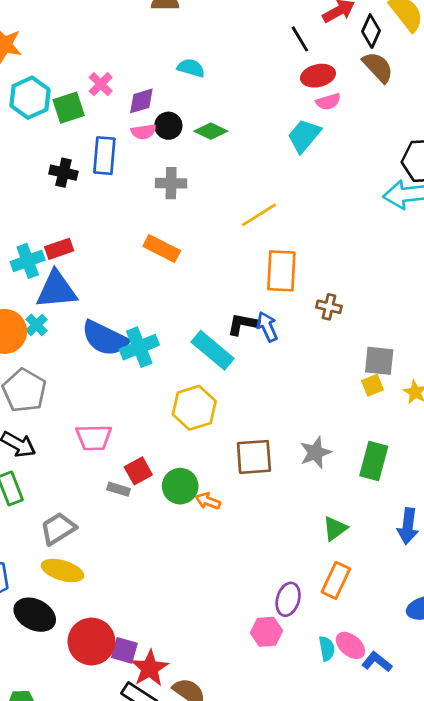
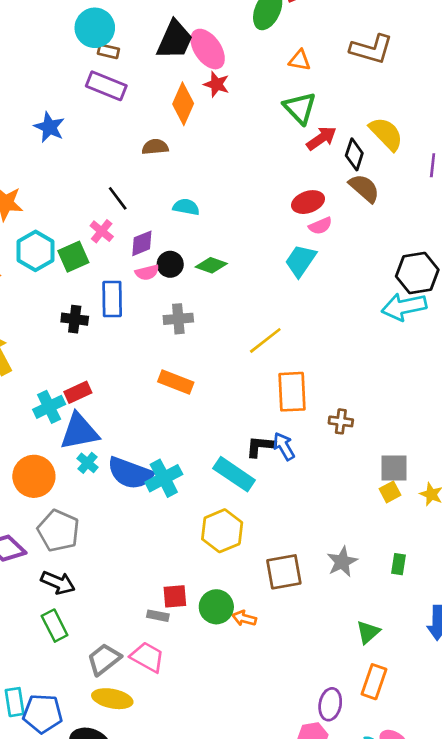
black line: (300, 39) -> (118, 198), moved
cyan cross: (36, 325) -> (88, 463), moved
pink trapezoid: (94, 438) -> (147, 657), moved, turned -144
green rectangle: (374, 461) -> (398, 564), size x0.6
red square: (138, 471) -> (175, 596), turned 30

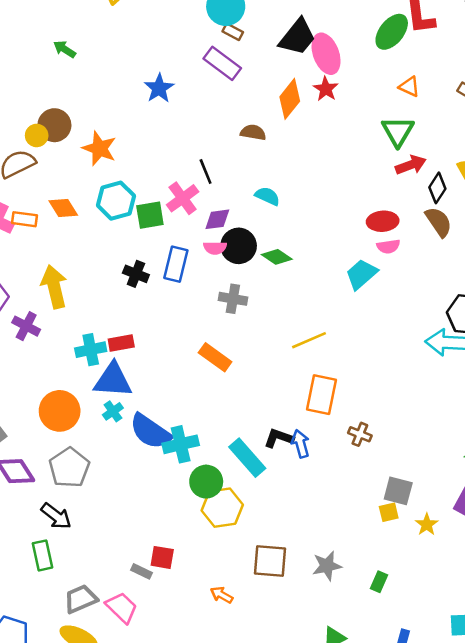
pink cross: (102, 231) -> (183, 198), size x1.4
black circle: (170, 264) -> (239, 246), size x1.4
green circle: (216, 607) -> (206, 482), moved

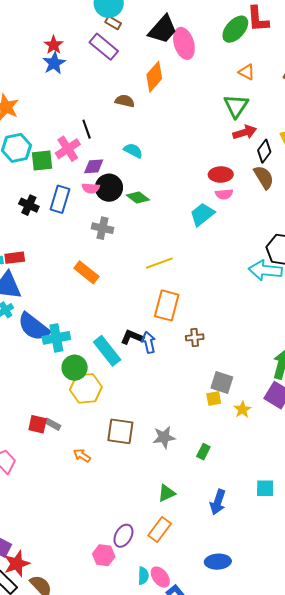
red star: (326, 89) -> (54, 45), moved
brown cross: (360, 434) -> (195, 337), turned -30
gray rectangle: (141, 571) -> (53, 424), moved

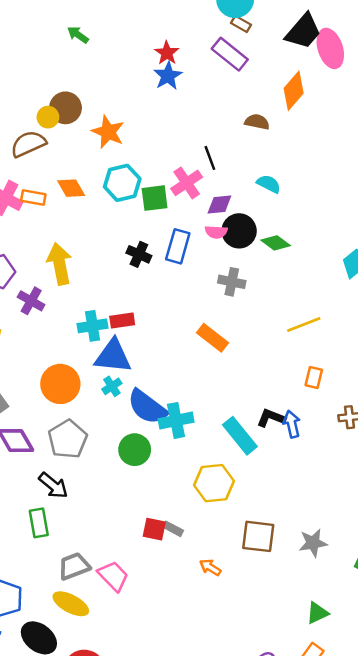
orange rectangle: (167, 305) -> (314, 378), size x0.6
green circle: (75, 368) -> (135, 450), moved

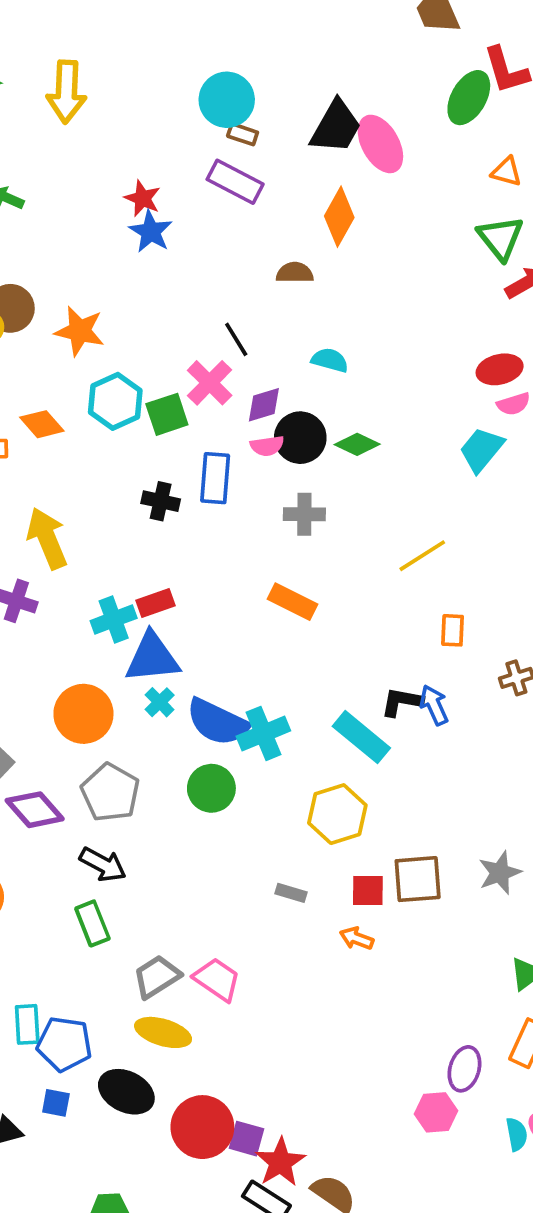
red square: (154, 529) -> (368, 891), moved

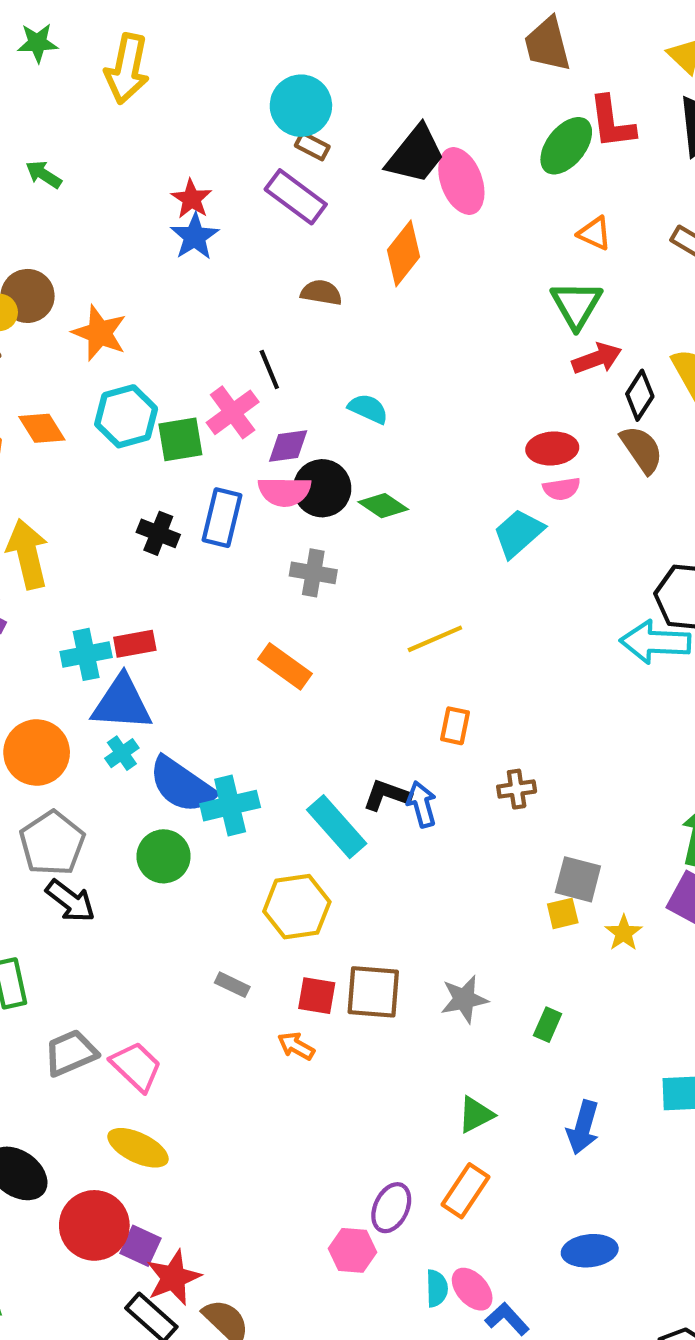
brown semicircle: (295, 273) -> (321, 293), moved
pink semicircle: (267, 446) -> (284, 491), size x1.4
black arrow: (103, 864) -> (70, 901), moved
yellow ellipse: (163, 1032) -> (138, 1148), moved

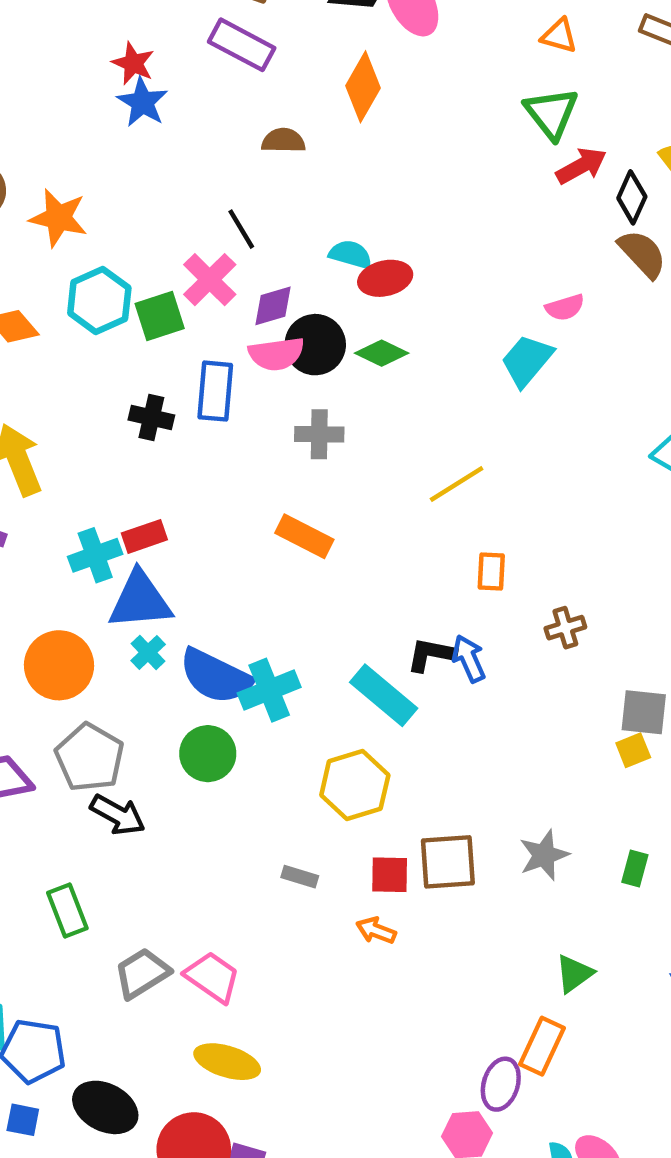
red ellipse: (552, 448) -> (385, 278), moved
orange rectangle: (465, 1191) -> (542, 1046), moved

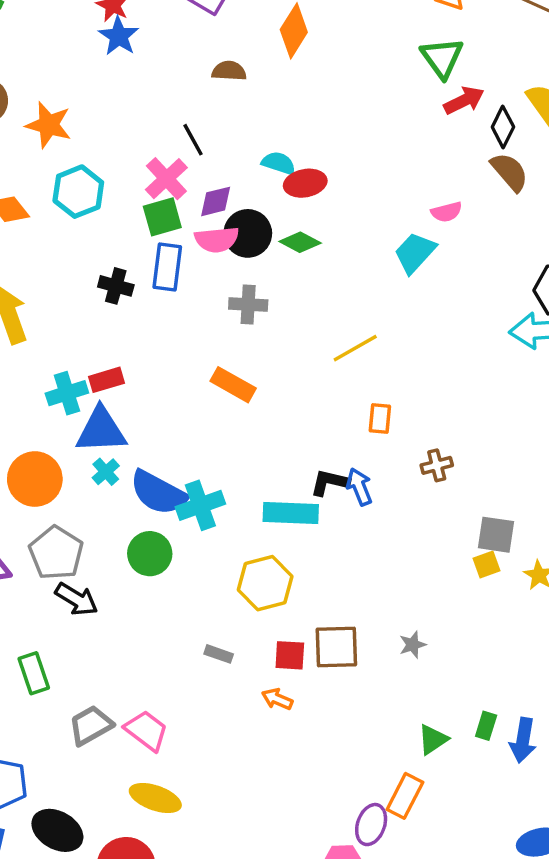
green square: (160, 316) -> (162, 217), moved
cyan rectangle: (384, 695) -> (291, 513), turned -40
gray star: (544, 855) -> (413, 645), size x0.7
green rectangle: (635, 869) -> (486, 726), moved

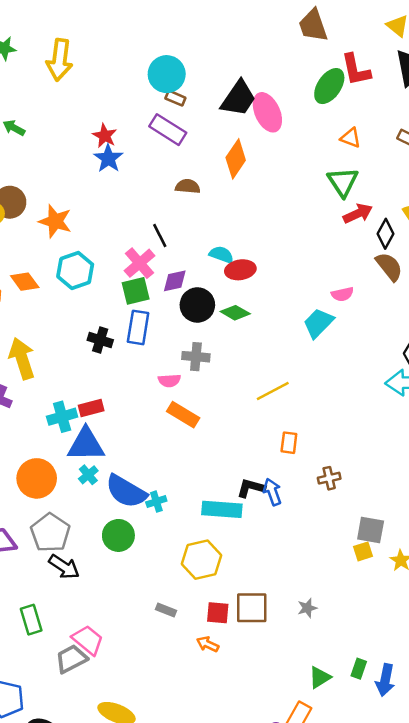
pink semicircle: (217, 240) -> (169, 381), moved, size x0.7
cyan cross: (200, 505) -> (156, 502), size x0.6
pink trapezoid: (146, 731) -> (88, 640), moved

